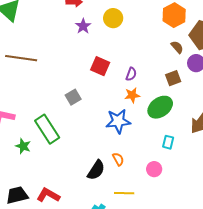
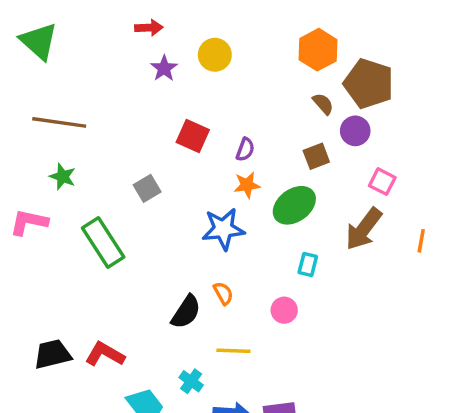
green star: (23, 146) -> (63, 177), moved

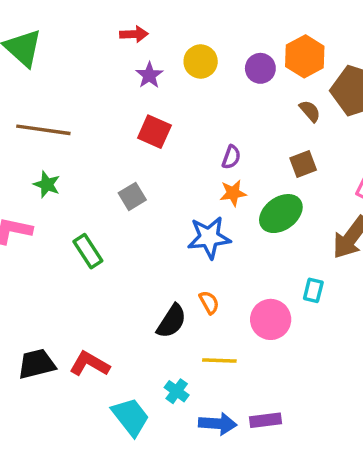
purple circle: (355, 131) -> (260, 68), moved
red square: (193, 136) -> (154, 132), moved
green rectangle: (103, 243) -> (88, 251), size x0.7
cyan rectangle: (308, 265) -> (313, 290), moved
pink circle: (284, 310) -> (271, 319), size x1.5

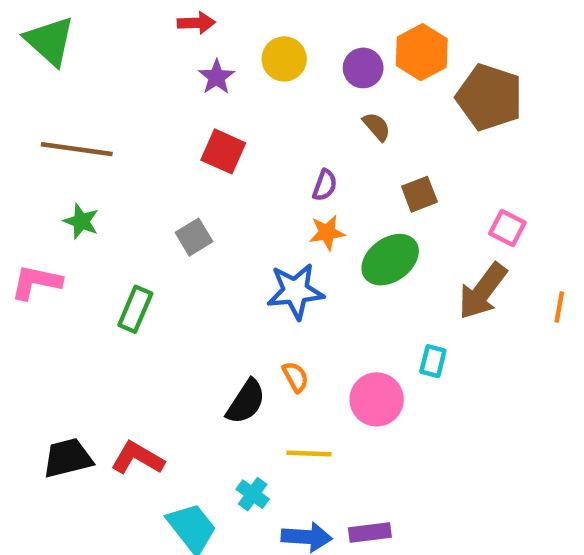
brown semicircle: (310, 111) -> (377, 127), moved
green rectangle: (88, 251) -> (135, 309), turned 56

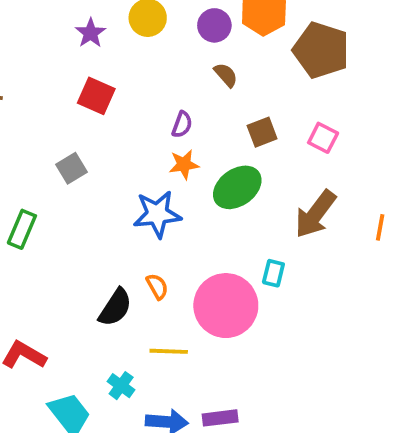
pink square: (507, 228) -> (323, 138), moved
pink circle: (377, 399) -> (226, 306), size x1.4

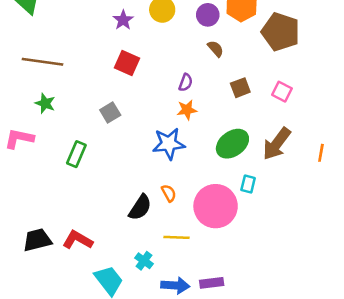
green ellipse: (237, 187) -> (232, 144), moved

